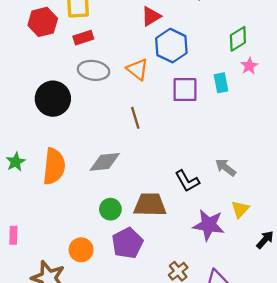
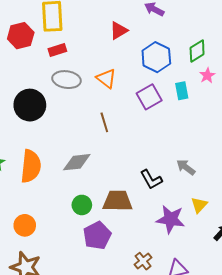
blue hexagon: (171, 46) -> (156, 57), moved
purple square: (185, 90) -> (149, 97), turned -30
orange circle: (81, 250) -> (25, 225), moved

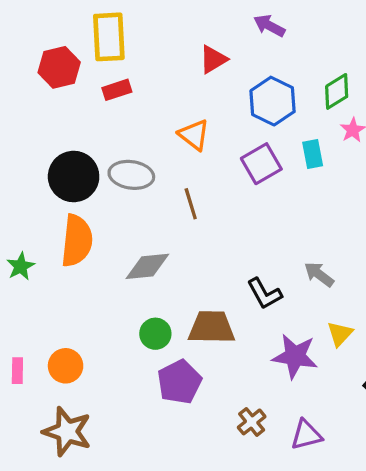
gray ellipse: (67, 80) -> (131, 175), moved
orange semicircle: (31, 166) -> (77, 241), moved

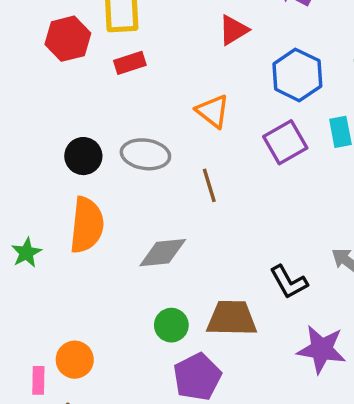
black circle: (74, 176) -> (83, 156), size x0.7
pink rectangle: (17, 371) -> (38, 380), moved

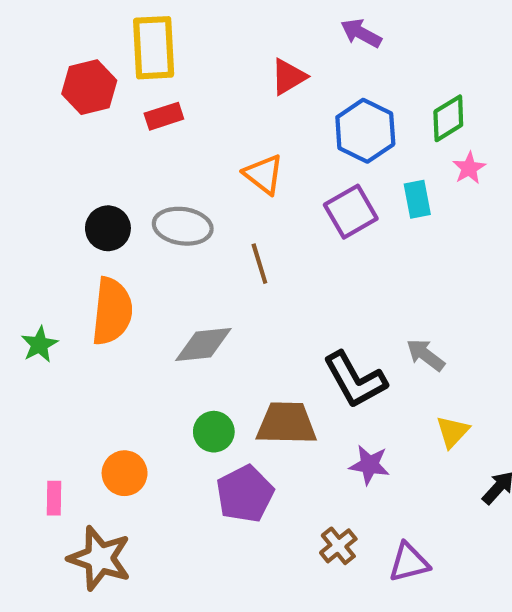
black L-shape: (289, 282) -> (355, 380), size x1.4
purple star: (321, 349) -> (369, 465), moved, size x0.7
orange circle: (75, 360) -> (125, 473), moved

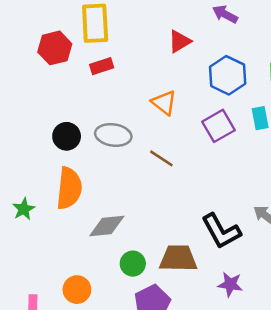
brown line: (259, 264) -> (161, 158), turned -40
gray diamond: (203, 345) -> (107, 226), moved

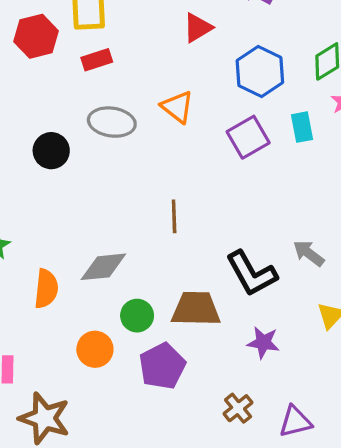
gray ellipse: (113, 135) -> (112, 122), moved
brown line: (161, 158) -> (174, 216), moved, turned 55
orange semicircle: (69, 188) -> (46, 289), moved, size x0.7
orange circle: (77, 290) -> (95, 349), moved

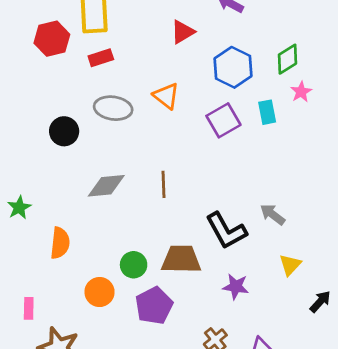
gray diamond: (103, 267) -> (106, 186), moved

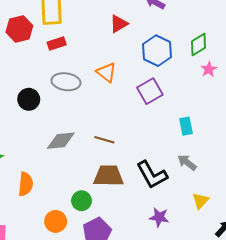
cyan rectangle: (267, 112) -> (186, 126), moved
brown line: (164, 184) -> (104, 140), turned -72
brown trapezoid: (181, 259) -> (108, 176), moved

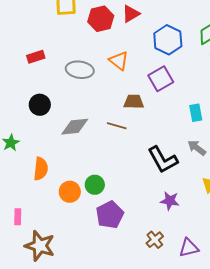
red hexagon: (19, 29) -> (101, 19), moved
red rectangle: (57, 43) -> (36, 57), moved
black circle: (29, 99) -> (40, 105), moved
brown trapezoid: (108, 176) -> (134, 102), moved, size x0.7
orange circle: (56, 221) -> (70, 192), moved

